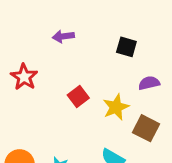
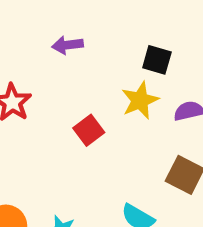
yellow star: (116, 107) -> (140, 100), moved

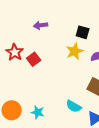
red square: (89, 130) -> (34, 59), moved

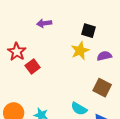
red square: (34, 59) -> (33, 66), moved

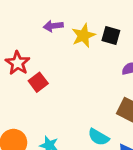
yellow star: (80, 51) -> (83, 36), moved

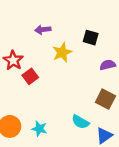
yellow star: (83, 36) -> (62, 52), moved

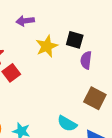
black square: (91, 38) -> (75, 40), moved
purple semicircle: (108, 65) -> (86, 60), moved, turned -70

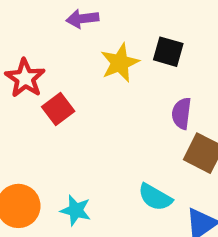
purple semicircle: (86, 60) -> (182, 113), moved

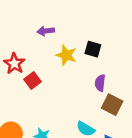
yellow star: (120, 63) -> (66, 55), turned -30

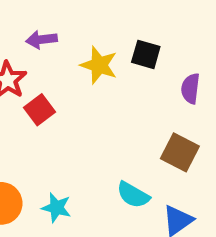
purple arrow: (46, 31) -> (42, 40), moved
purple semicircle: (100, 83) -> (190, 89), moved

